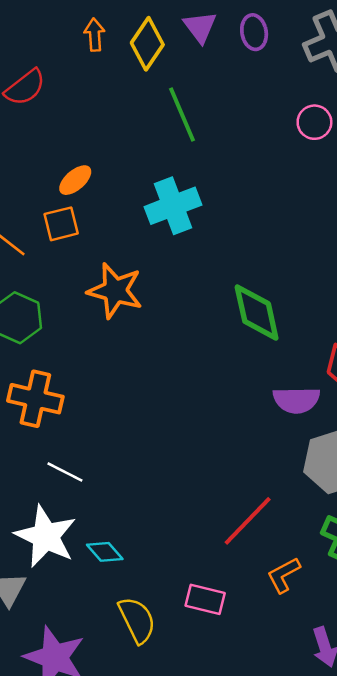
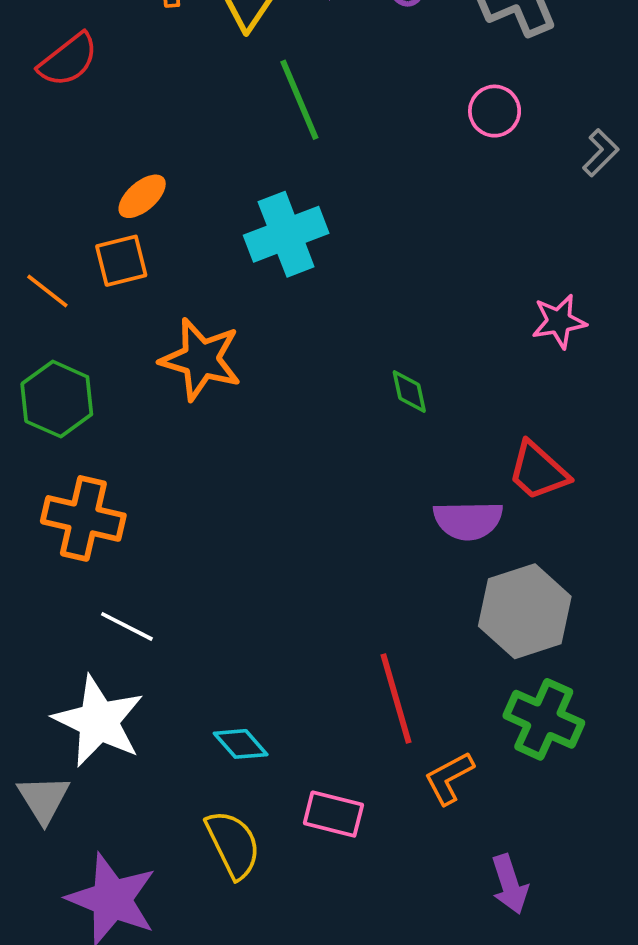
green diamond: (257, 313) -> (409, 391), size x0.5
red line: (248, 521) -> (396, 698), turned -60
cyan diamond: (105, 552) -> (241, 744), moved

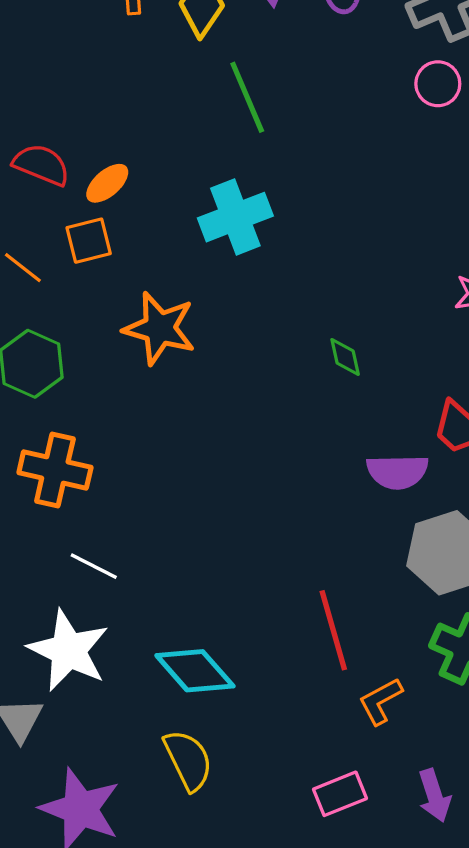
red semicircle: (68, 60) -> (41, 165), moved, turned -120
pink circle: (495, 111) -> (438, 84), moved
cyan diamond: (241, 744) -> (195, 671), size x1.6
pink rectangle: (333, 814) -> (340, 794), moved, turned -36

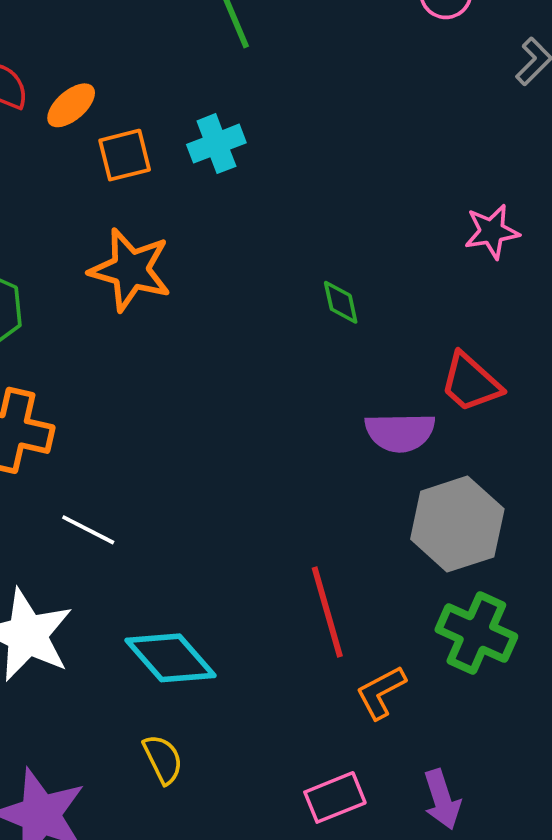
cyan cross: (235, 217) -> (216, 144), size x0.7
orange square: (89, 241) -> (125, 155), moved
white line: (94, 566) -> (88, 530), moved
yellow semicircle: (188, 760) -> (163, 759), size x0.7

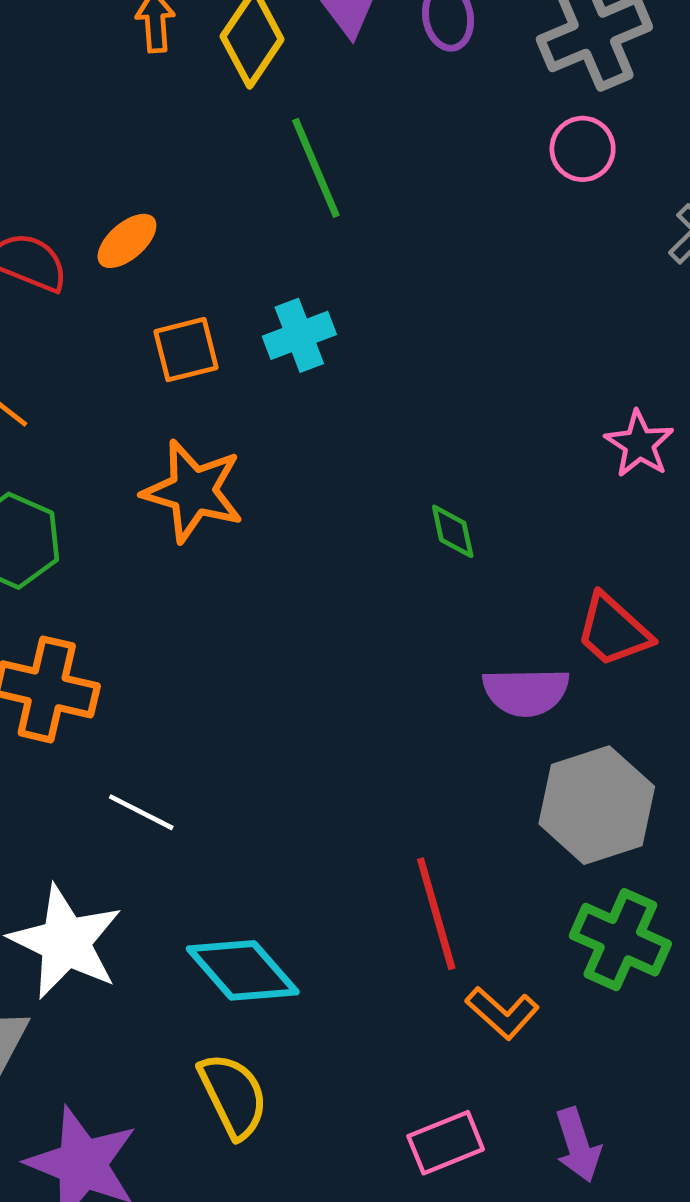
orange ellipse: (71, 105) -> (127, 241), moved
pink star: (492, 232) -> (639, 444), turned -30
orange L-shape: (381, 692) -> (502, 1013), turned -110
yellow semicircle: (163, 759) -> (233, 1095), size x1.4

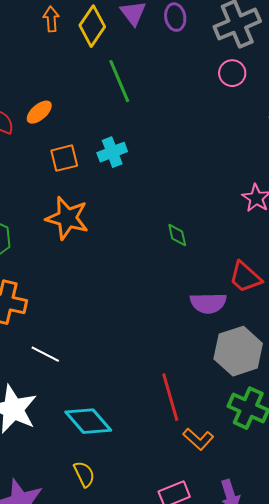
yellow semicircle: (233, 1095) -> (84, 474), size x0.7

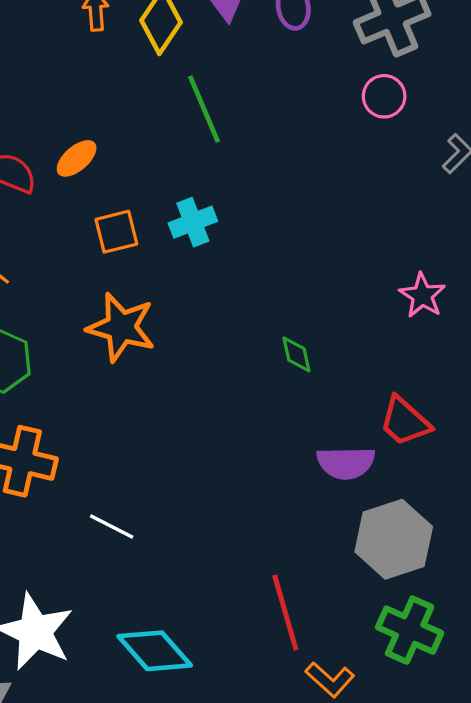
white line: (45, 354) -> (112, 527), moved

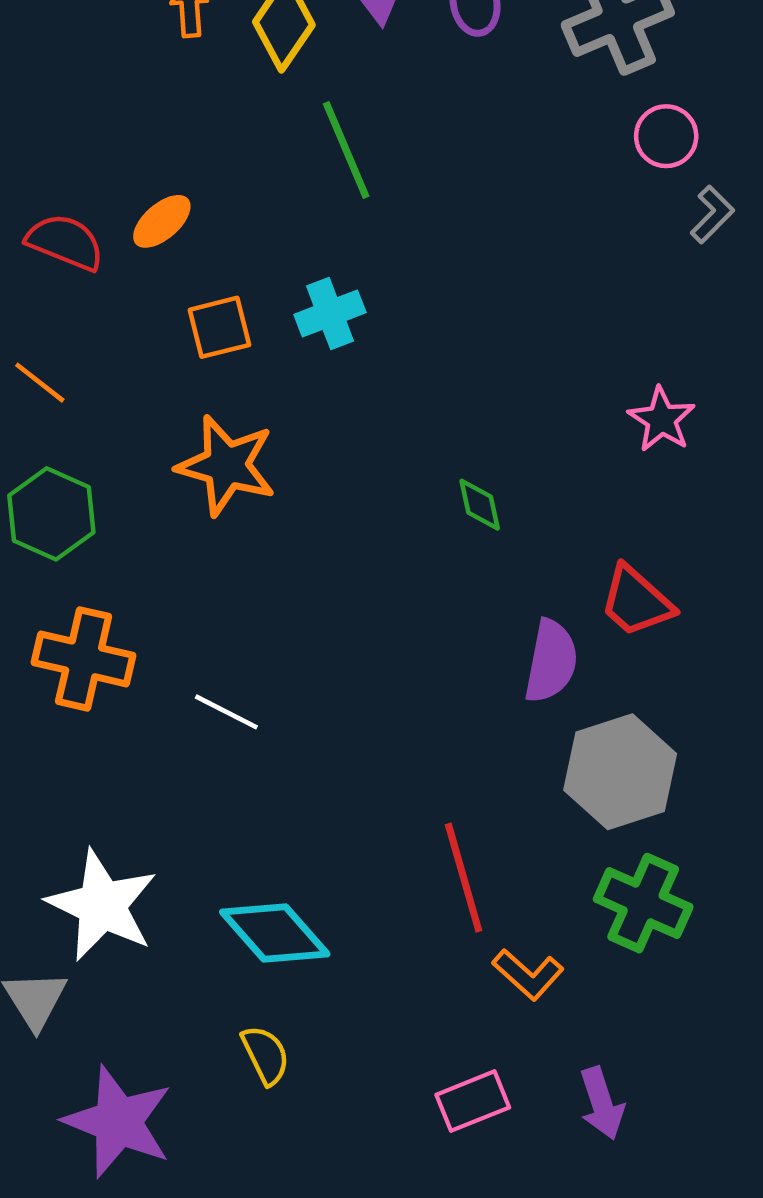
pink circle: (384, 96) -> (666, 136), moved
purple semicircle: (346, 463) -> (551, 661), turned -78
white line: (112, 527) -> (226, 712), moved

